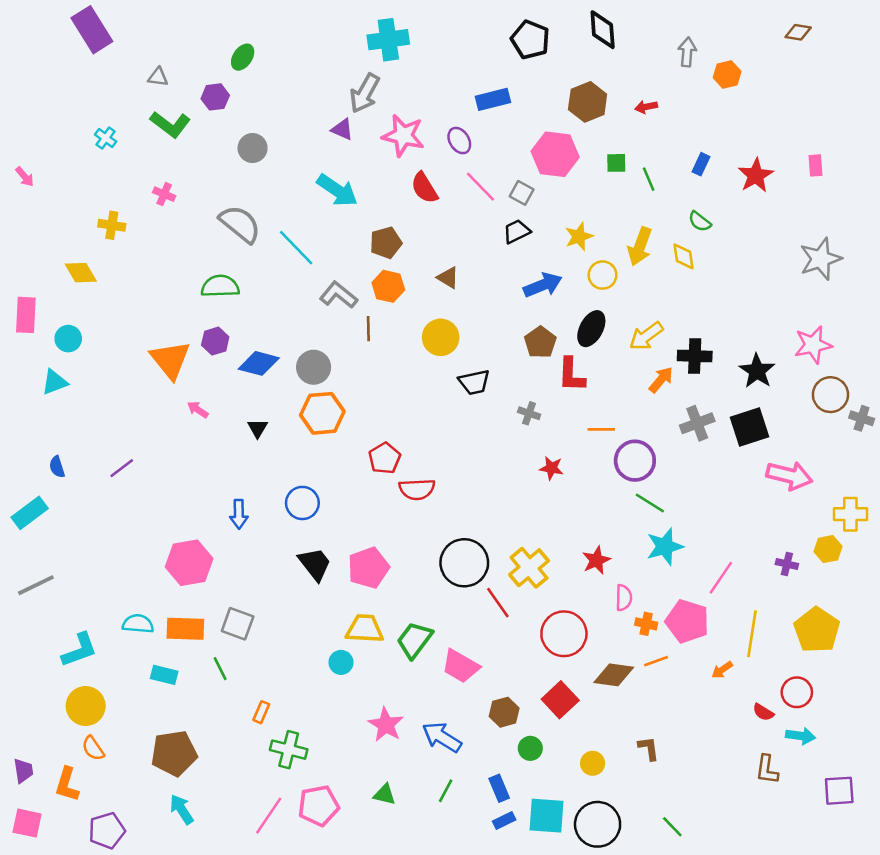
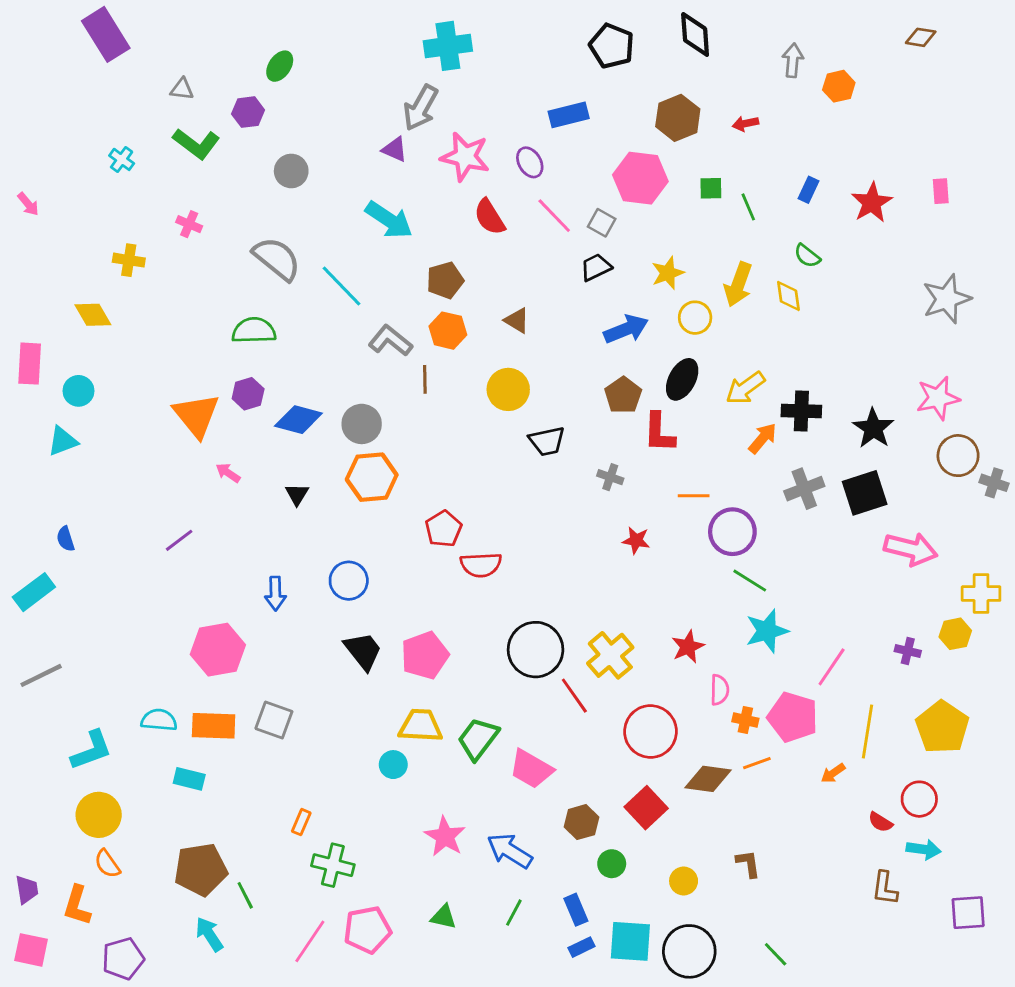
purple line: (122, 468) -> (179, 540), moved
green line: (220, 669) -> (245, 895), moved

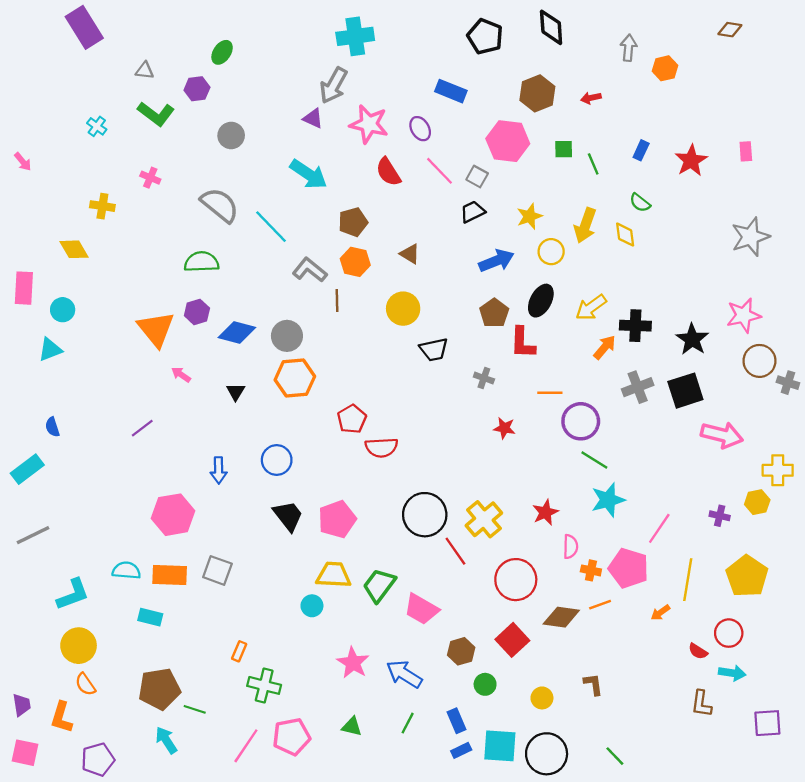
blue rectangle: (569, 115) -> (451, 91), turned 36
green line: (245, 895) -> (195, 709), turned -45

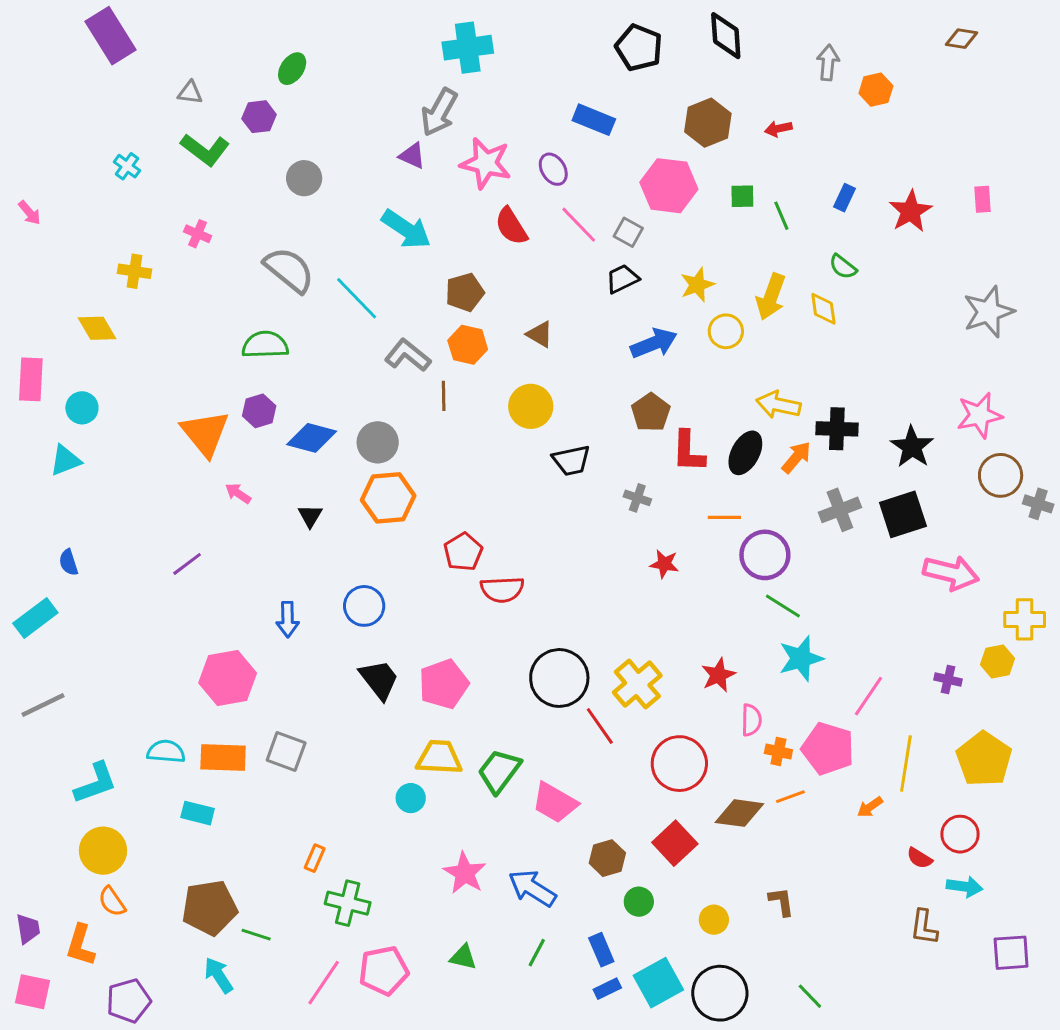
black ellipse: (541, 301) -> (745, 453), moved
yellow arrow: (591, 307) -> (778, 405), turned 48
cyan square: (500, 746) -> (658, 983), turned -33

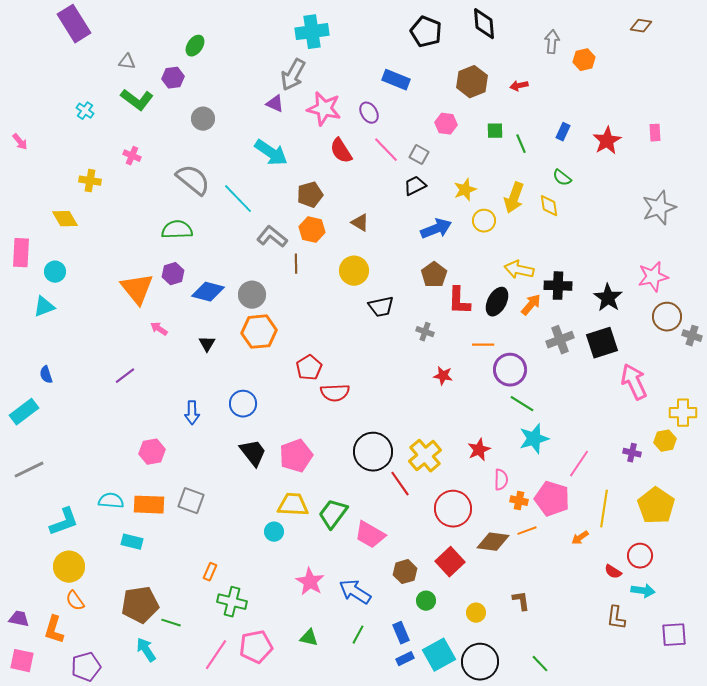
pink hexagon: (669, 186) -> (446, 124), size x0.6
pink arrow: (951, 573) -> (634, 382), turned -129
pink hexagon: (228, 678) -> (152, 452), size x0.7
purple trapezoid: (28, 929) -> (19, 619), turned -70

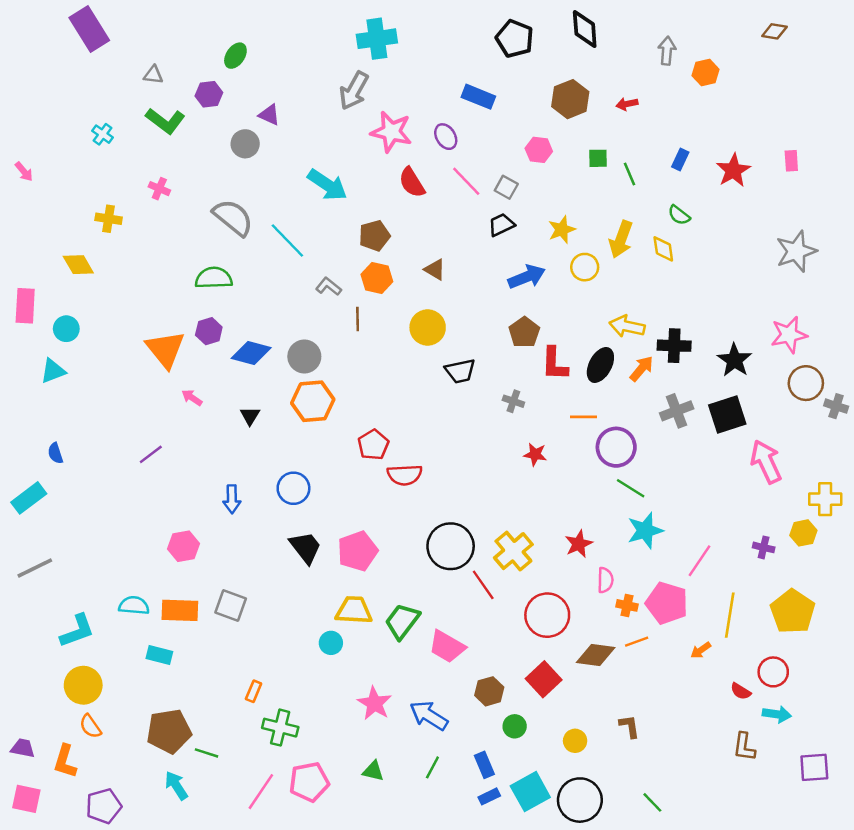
purple triangle: (275, 104) -> (269, 115), moved
gray L-shape: (272, 237) -> (329, 286), size x0.7

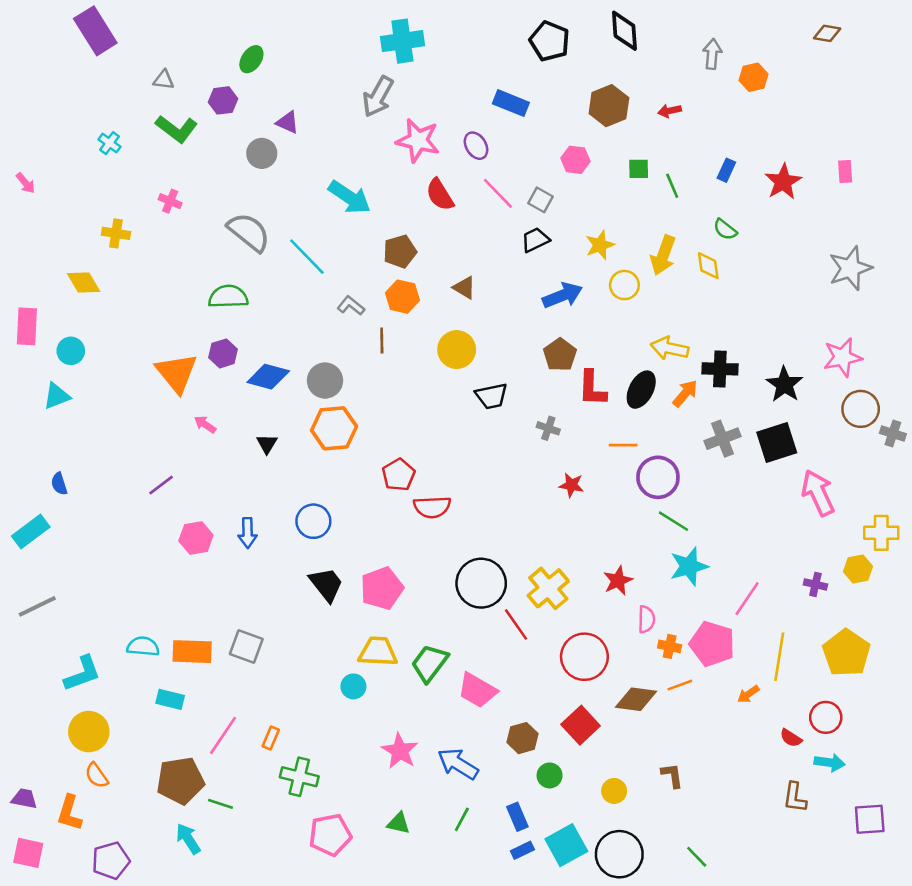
pink hexagon: (183, 546) -> (196, 538), moved
pink line: (261, 792) -> (223, 735), moved

